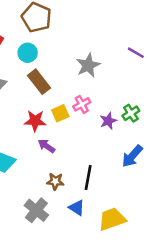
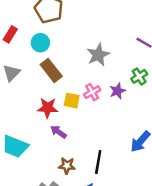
yellow square: (60, 113) -> (72, 101), turned 35
green cross: (131, 113) -> (139, 76), moved
purple star: (108, 121) -> (117, 91), moved

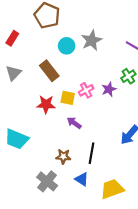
cyan circle: (40, 43) -> (67, 46), moved
gray star: (98, 55) -> (92, 40), moved
purple arrow: (58, 132) -> (74, 123), moved

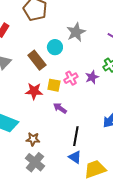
cyan circle: (67, 46) -> (55, 47), moved
brown star: (63, 156) -> (33, 139), moved
blue triangle: (82, 179) -> (75, 157), moved

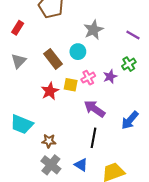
cyan circle: (55, 47) -> (78, 52), moved
red star: (34, 91) -> (50, 91), turned -30
purple arrow: (60, 108) -> (95, 109), moved, size x1.5
blue triangle: (75, 157) -> (81, 165), moved

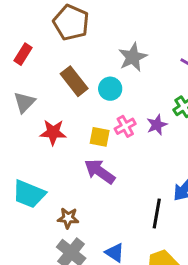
brown rectangle: (53, 59) -> (74, 81), moved
red star: (50, 91) -> (53, 132), moved, turned 30
purple arrow: (95, 109) -> (100, 171), moved
black line: (93, 138) -> (157, 214), moved

